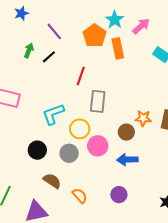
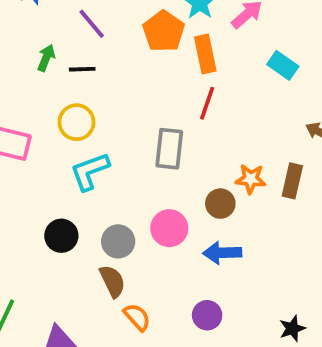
black line: (49, 57) -> (82, 69), turned 40
red line: (81, 76) -> (207, 103), moved
yellow circle: (80, 129) -> (77, 122), moved
brown semicircle: (52, 181) -> (112, 281), moved, turned 30

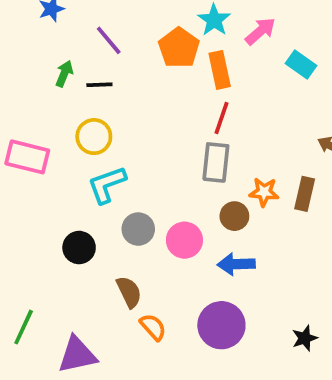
cyan rectangle: (283, 65) -> (301, 64), moved
gray rectangle: (169, 149) -> (216, 162), moved
gray circle: (118, 241) -> (138, 229), moved
purple circle: (207, 315) -> (221, 325), size x1.6

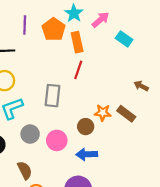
purple line: (109, 40) -> (25, 25), moved, turned 42
gray rectangle: (216, 162) -> (53, 96), moved
brown rectangle: (305, 194) -> (126, 114), turned -66

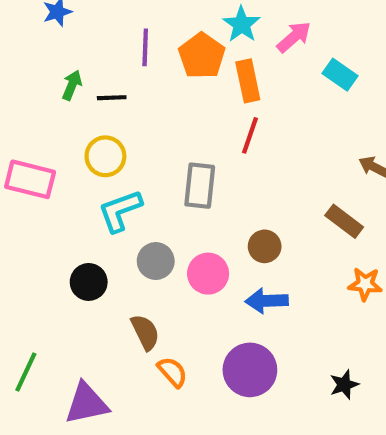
orange star: (103, 113) -> (365, 284), moved

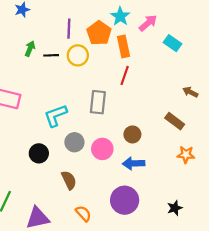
yellow circle: (105, 156) -> (78, 55), moved
orange semicircle: (172, 372) -> (83, 214), moved

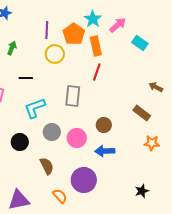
black line: (51, 55) -> (26, 78), moved
purple circle: (125, 200) -> (84, 180), moved

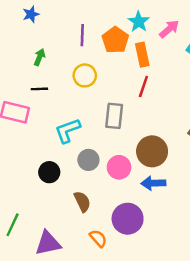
yellow circle: (55, 54) -> (85, 75), moved
black line: (26, 78) -> (39, 89), moved
brown circle: (104, 125) -> (152, 151), size x1.6

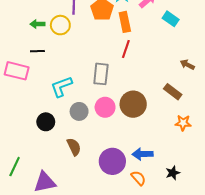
green arrow: (39, 57) -> (37, 24), turned -112
yellow circle: (85, 75) -> (60, 25), moved
pink circle: (119, 167) -> (105, 107), moved
blue arrow: (153, 183) -> (143, 154), moved
orange semicircle: (98, 238) -> (138, 178), moved

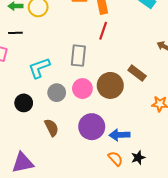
brown rectangle: (173, 92) -> (137, 73), moved
purple circle: (112, 161) -> (92, 127), moved
black star: (173, 173) -> (138, 158), moved

